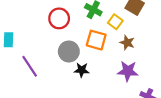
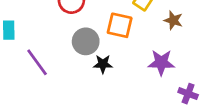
brown star: (127, 43) -> (173, 20), moved

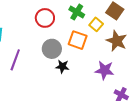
brown star: (173, 20) -> (117, 41), size x1.5
purple line: (37, 62) -> (15, 60), turned 50

